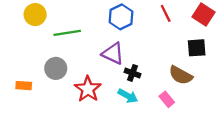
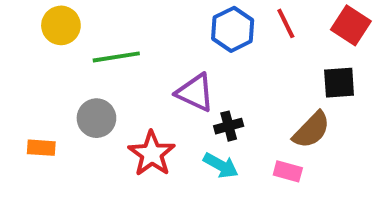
blue hexagon: (121, 17) -> (233, 29), moved
black cross: (132, 73) -> (229, 126), turned -35
brown semicircle: (181, 75) -> (311, 130), turned -75
pink rectangle: (167, 99) -> (288, 171), turned -35

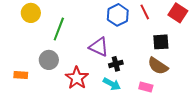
green line: (116, 57) -> (59, 29), turned -60
black square: (339, 83) -> (161, 42), moved
brown semicircle: (311, 130) -> (158, 66), turned 80

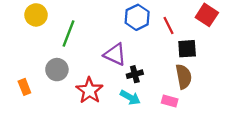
red line: (145, 12) -> (168, 25), moved
brown semicircle: (158, 66) -> (184, 77), turned -135
orange rectangle: (21, 75) -> (24, 87), turned 64

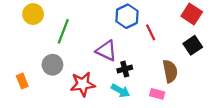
red line: (168, 25) -> (151, 32), moved
black square: (187, 49) -> (193, 45), moved, turned -30
red star: (89, 90) -> (83, 84), turned 30

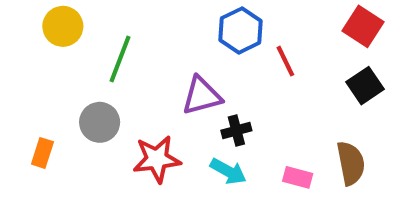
purple triangle: (106, 51) -> (202, 96), turned -40
brown semicircle: (170, 71) -> (351, 163), moved
orange rectangle: (22, 81) -> (42, 153), turned 40

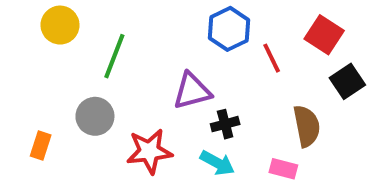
red square: (363, 26) -> (324, 35), moved
brown semicircle: (351, 163) -> (307, 126), moved

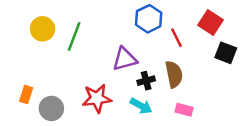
yellow circle: (60, 25) -> (43, 29), moved
black square: (347, 81) -> (226, 53), turned -35
gray circle: (95, 116) -> (51, 108), moved
brown semicircle: (307, 126) -> (174, 74), moved

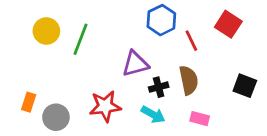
black square: (226, 53) -> (245, 86), moved

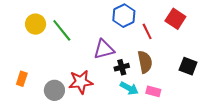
green line: (81, 39) -> (62, 30), turned -60
cyan arrow: (153, 114) -> (129, 88), moved
gray circle: (56, 117) -> (54, 90), moved

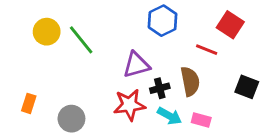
red line: (147, 31) -> (207, 50), moved, turned -42
red star: (81, 82) -> (129, 105), moved

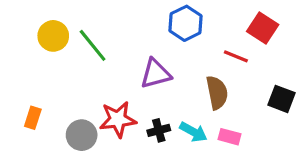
black cross: (160, 88) -> (159, 130), moved
red star: (129, 105) -> (118, 119), moved

